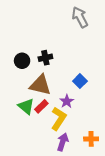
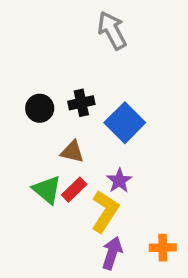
gray arrow: (80, 17) -> (112, 30), moved
blue square: (80, 81) -> (125, 123), moved, size x1.5
brown triangle: (40, 85) -> (72, 152), size x0.6

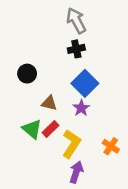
black cross: (81, 103) -> (76, 49), moved
purple star: (119, 181) -> (81, 108), moved
orange cross: (163, 248) -> (111, 146), moved, turned 35

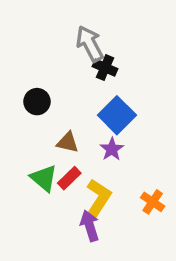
gray arrow: (76, 21) -> (90, 44), moved
black cross: (76, 49) -> (105, 68), turned 35
purple arrow: (76, 172) -> (90, 226), moved, turned -35

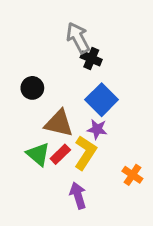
brown triangle: (68, 142) -> (59, 123), size x1.5
purple star: (112, 149) -> (97, 129), turned -30
yellow L-shape: (98, 199) -> (85, 153), moved

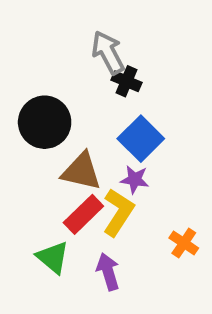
black circle: (32, 88) -> (45, 122), size x1.6
green triangle: (38, 154) -> (53, 257), moved
red rectangle: (60, 154) -> (83, 214), size x1.4

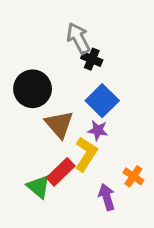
brown triangle: (81, 171) -> (59, 124), turned 36
red rectangle: (83, 214) -> (61, 172), moved
purple arrow: (108, 272) -> (107, 197), moved

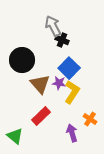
purple star: (98, 130) -> (59, 83), moved
yellow L-shape: (86, 154) -> (72, 92), moved
green triangle: (38, 187) -> (15, 136), moved

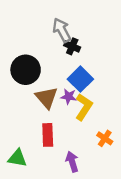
red rectangle: (41, 116) -> (48, 135), turned -48
purple arrow: (72, 133) -> (72, 162), moved
green triangle: (15, 136) -> (17, 158), turned -30

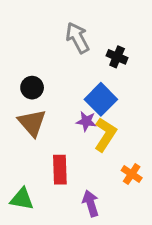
black cross: (72, 46) -> (117, 57), moved
black circle: (26, 70) -> (32, 88), size x0.6
brown triangle: (47, 98) -> (32, 123), moved

